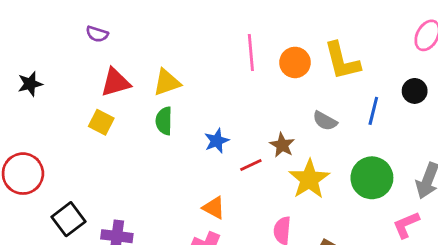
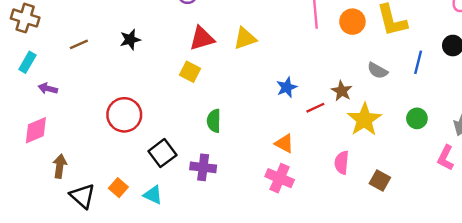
green semicircle: (164, 121) -> (214, 121), moved
green circle: (372, 178) -> (417, 118), size x0.6
pink L-shape: (406, 225) -> (446, 158), turned -40

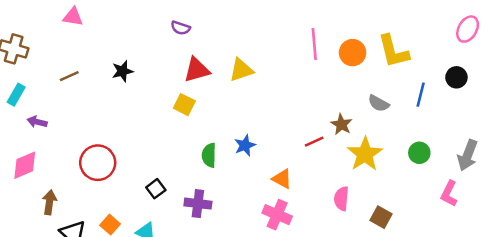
blue star: (287, 87) -> (245, 145), moved
red circle: (124, 115) -> (98, 163), moved
black square: (162, 153) -> (156, 189), size x0.7

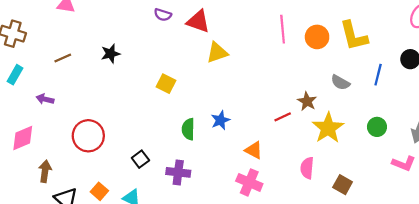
red triangle: (197, 70) -> (198, 21), moved, turned 35
purple arrow: (37, 122) -> (45, 99), moved
pink L-shape: (449, 194) -> (404, 164), turned -95

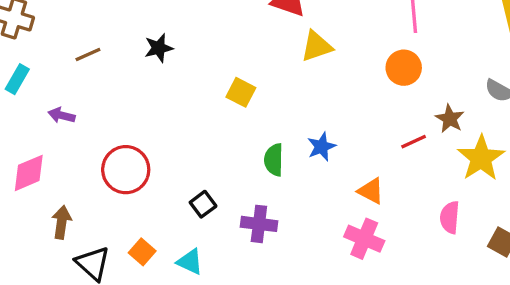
orange circle: (317, 37) -> (404, 68), moved

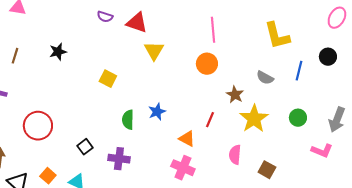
yellow triangle: (317, 46) -> (154, 51), turned -40
brown line: (88, 55) -> (15, 56), turned -49
red line: (414, 142) -> (210, 120), moved, turned -42

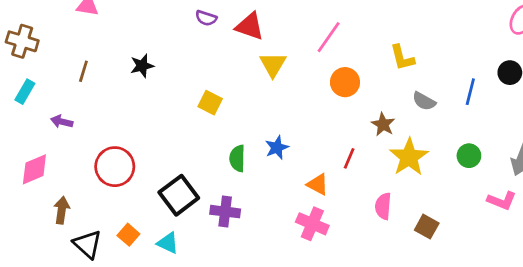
pink line: (213, 30) -> (329, 37), moved, turned 40
yellow L-shape: (277, 36) -> (402, 58), moved, size x0.7
black square: (85, 147) -> (179, 195), size x1.8

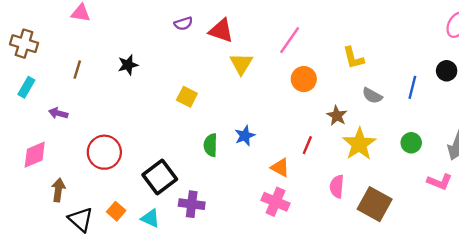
purple semicircle: (206, 18) -> (183, 24), turned -36
purple cross: (225, 212) -> (192, 204), moved
brown square: (427, 227) -> (375, 204), size x1.6

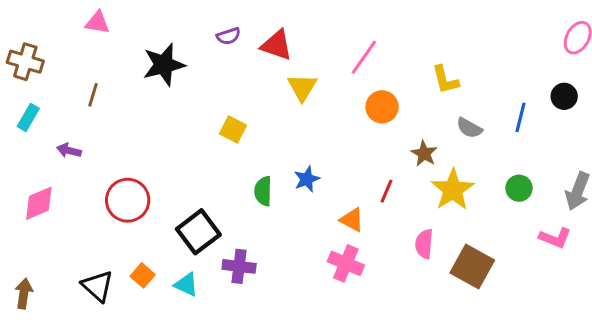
black star: (128, 65) -> (164, 65), moved, size x1.6
brown arrow: (58, 190) -> (24, 294), moved

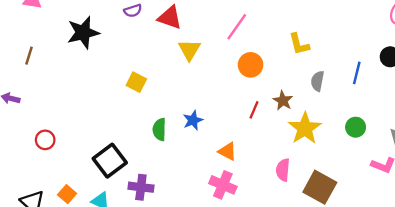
gray semicircle: (469, 128) -> (317, 81), turned 72
red line: (387, 191) -> (254, 110), moved
red circle: (128, 200) -> (45, 140), moved, size x0.6

